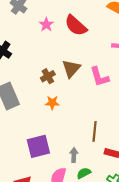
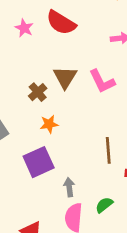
purple square: (38, 146) -> (39, 162), moved
gray arrow: (74, 155) -> (69, 187), moved

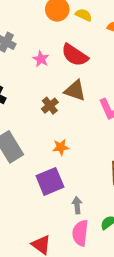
brown triangle: (65, 77) -> (75, 91), moved, turned -45
brown cross: (38, 92) -> (50, 106), moved

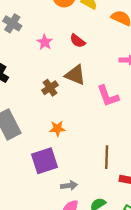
red semicircle: (75, 55) -> (78, 41), size x0.6
gray arrow: (77, 205) -> (69, 186), turned 84

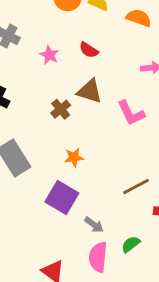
brown line: (107, 157) -> (136, 187), turned 65
purple square: (45, 161) -> (62, 197), turned -36
gray arrow: (69, 186) -> (94, 225), turned 49

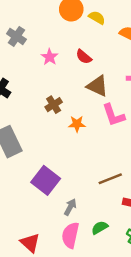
brown triangle: (90, 91) -> (97, 86), moved
orange star: (74, 157) -> (77, 124), moved
gray arrow: (94, 225) -> (70, 207), turned -105

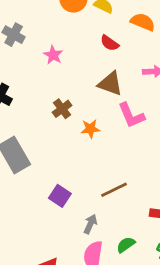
red semicircle: (84, 57) -> (110, 43), moved
brown line: (110, 179) -> (114, 190), moved
purple square: (46, 180) -> (60, 196), size x0.7

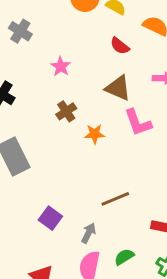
pink star: (53, 55) -> (61, 66), moved
purple square: (60, 196) -> (50, 218), moved

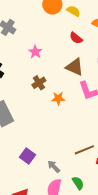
brown line: (115, 199) -> (84, 150), moved
gray arrow: (89, 233) -> (54, 166), turned -72
green semicircle: (124, 257) -> (78, 183), turned 88

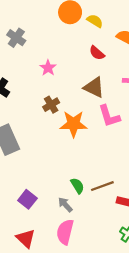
orange star: (58, 98) -> (73, 124), size x1.6
purple square: (27, 156) -> (27, 199), moved
green semicircle: (78, 183) -> (77, 186), moved

